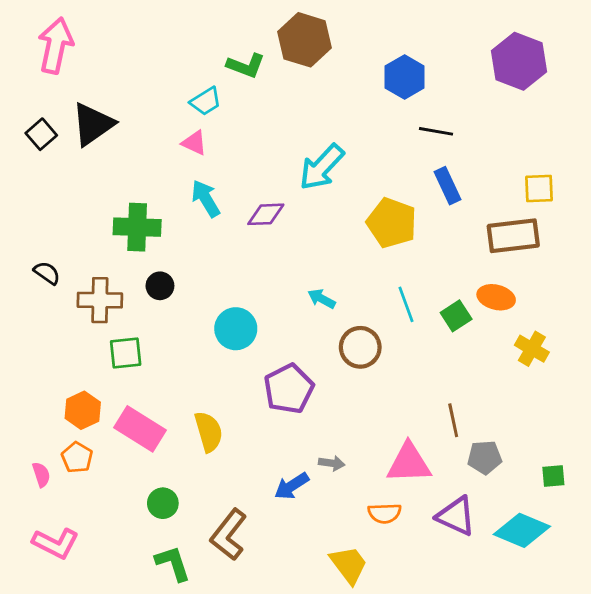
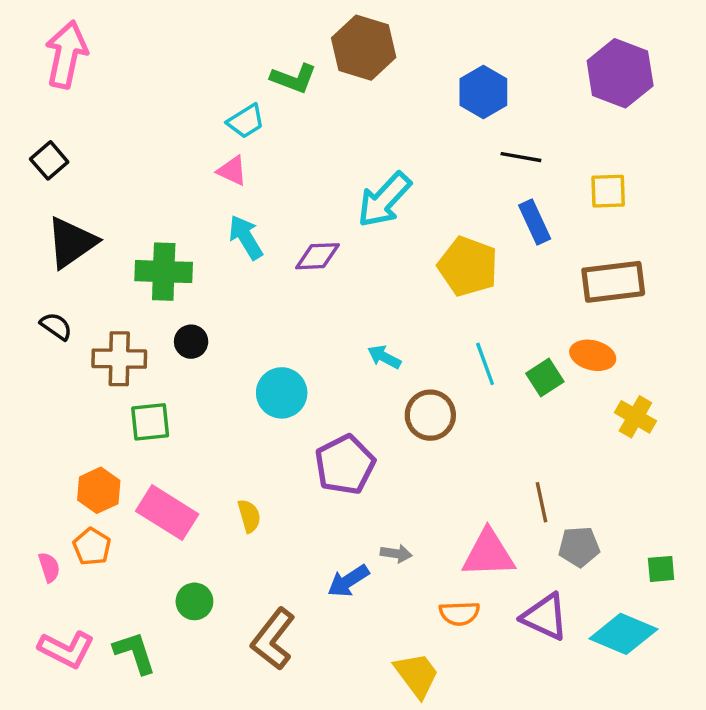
black triangle: (93, 124) -> (71, 242), moved
yellow square: (539, 189) -> (608, 191), moved
yellow semicircle: (209, 432) -> (249, 516), size x0.7
green L-shape: (173, 563) -> (135, 653), moved

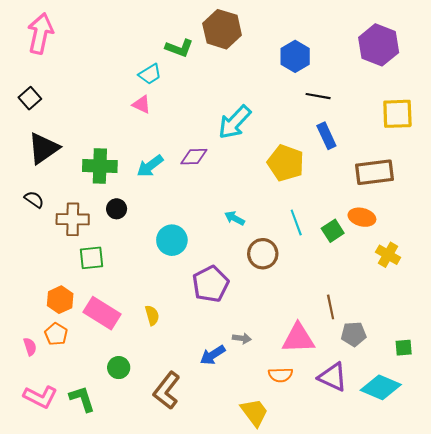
yellow square: (608, 191) -> (397, 114), moved, size x1.4
cyan arrow: (246, 237) -> (150, 166), moved, turned -96

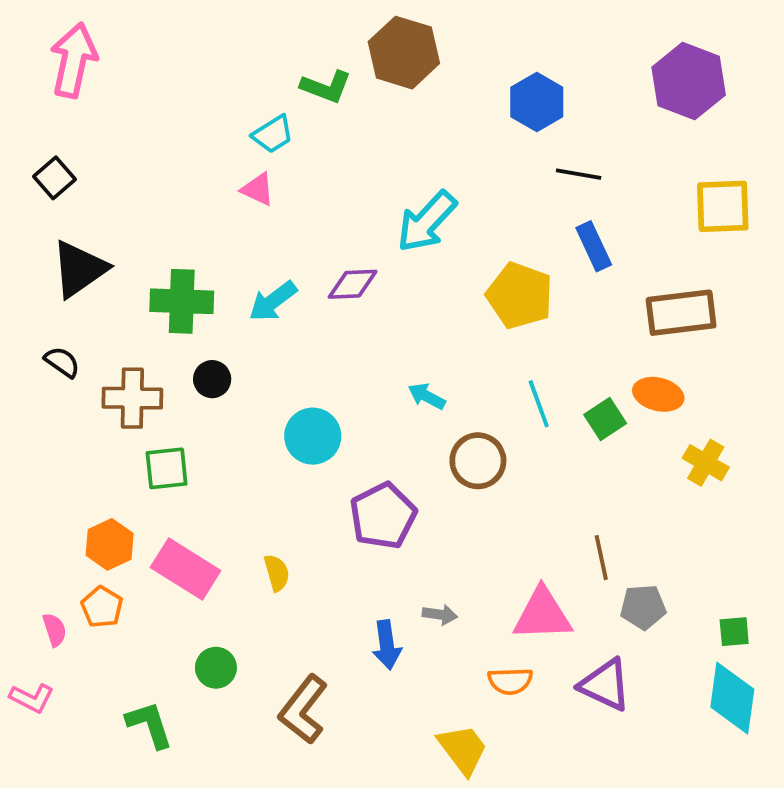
blue arrow: (213, 355) -> (387, 645), turned -65
cyan diamond: (381, 387) -> (732, 698), moved, turned 75
pink L-shape: (40, 397) -> (32, 698), moved, size x0.7

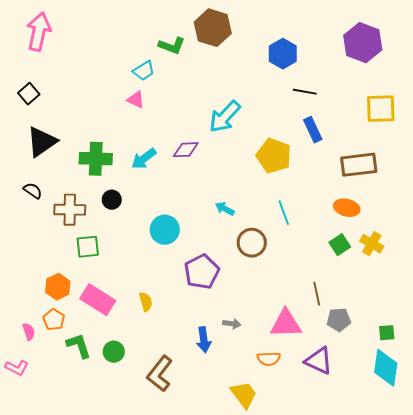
green square: (605, 419) -> (340, 245), moved
green L-shape: (149, 725) -> (79, 346), moved

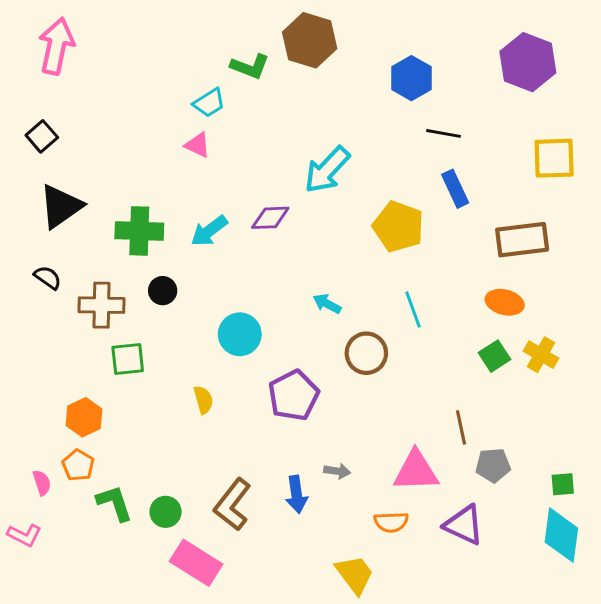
pink rectangle: (98, 300) -> (196, 563), moved
yellow semicircle: (146, 302) -> (203, 400), moved
brown L-shape: (160, 374) -> (232, 505), moved

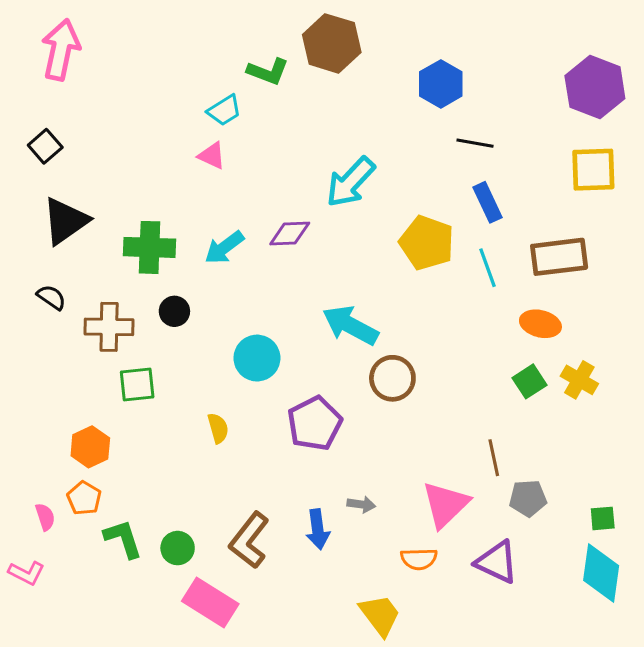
purple hexagon: (528, 62) -> (595, 87), moved
cyan arrow: (327, 304) -> (350, 325), size x1.8
cyan line: (413, 310) -> (487, 268), moved
pink triangle: (416, 471) -> (445, 504), turned -42

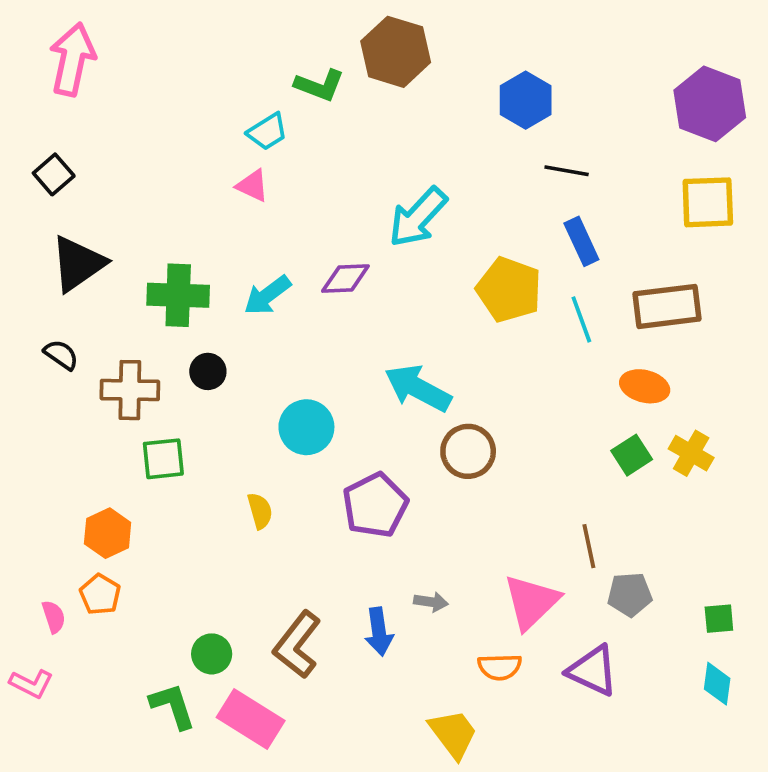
green L-shape: (123, 539) -> (173, 706), moved
cyan diamond: (601, 573) -> (717, 684), size x0.6

